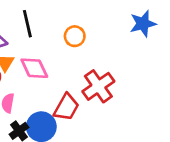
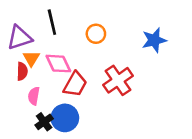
blue star: (143, 24) -> (154, 40), moved
red trapezoid: (66, 107) -> (75, 84), moved

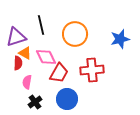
orange circle: (96, 34) -> (75, 34), size x1.6
orange triangle: (31, 58) -> (25, 53), turned -32
red cross: (118, 80) -> (92, 70), turned 30
blue circle: (65, 118) -> (67, 99), moved

